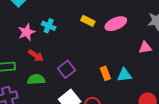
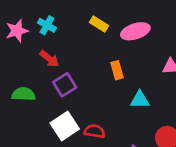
red arrow: (36, 55) -> (49, 59), moved
orange rectangle: (105, 73) -> (117, 70), moved

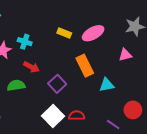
orange rectangle: (117, 70) -> (85, 66), size x1.5
purple square: (65, 85) -> (57, 84), moved
green semicircle: (23, 94) -> (16, 85), moved

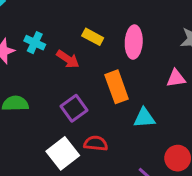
pink ellipse: (93, 33) -> (134, 42), turned -65
red arrow: (31, 67) -> (68, 59), moved
red semicircle: (77, 116) -> (96, 143), moved

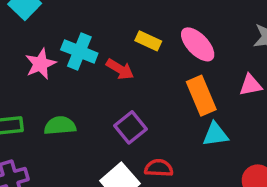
pink ellipse: (134, 42) -> (198, 44), turned -44
cyan cross: (35, 43) -> (79, 51), size x1.4
orange rectangle: (117, 87) -> (201, 96), moved

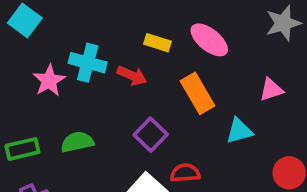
pink triangle: (251, 85) -> (271, 90), moved
orange rectangle: (201, 96) -> (197, 93), moved

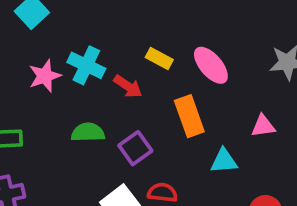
green semicircle: (77, 142) -> (88, 132), moved

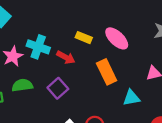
green semicircle: (88, 132) -> (22, 85), moved
purple square: (135, 148) -> (58, 88), moved

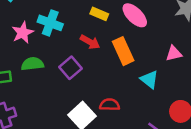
red arrow: (66, 57) -> (90, 42), moved
cyan triangle: (131, 98) -> (149, 79), turned 48

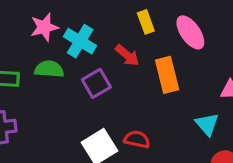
yellow rectangle: (99, 14) -> (146, 22), turned 36
cyan cross: (50, 23) -> (80, 41), moved
cyan triangle: (149, 79) -> (207, 124), moved

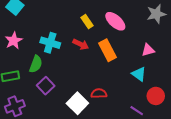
pink star: (44, 27) -> (14, 41), moved
green semicircle: (49, 69) -> (36, 64), turned 120
purple square: (96, 83) -> (46, 86), moved

